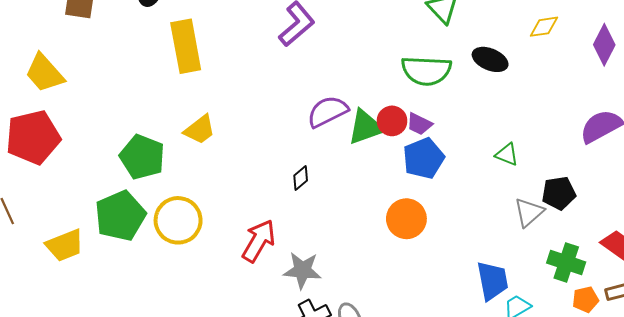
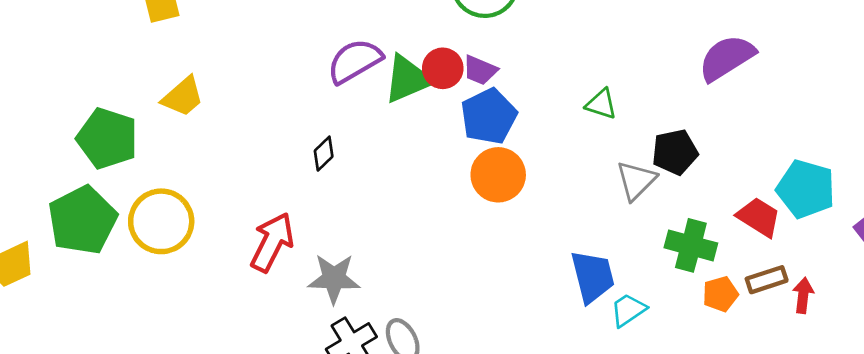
orange circle: (406, 219) -> (498, 175), moved

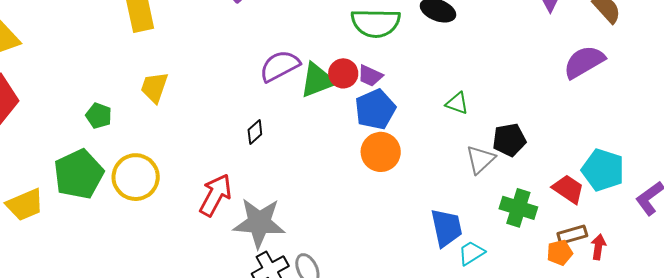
purple semicircle: (727, 58) -> (584, 62), moved
yellow trapezoid: (183, 97) -> (154, 87), turned 148
green pentagon: (107, 138) -> (99, 116), size x0.6
gray star: (334, 279) -> (259, 223), size x1.4
orange pentagon: (720, 294) -> (560, 253), moved

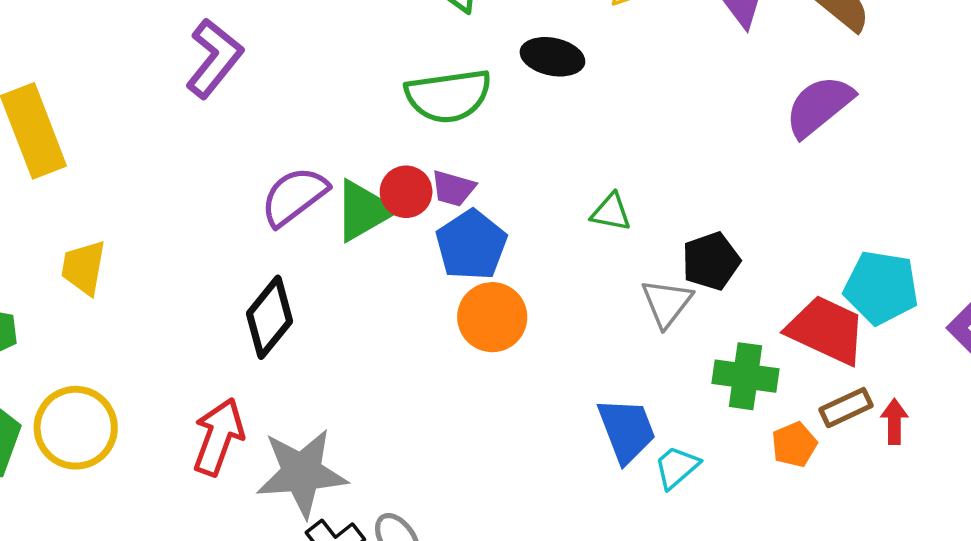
black diamond: (255, 132) -> (269, 317), size x1.8
red trapezoid: (568, 189) -> (826, 330), size x1.4
orange pentagon: (560, 253) -> (794, 445), moved

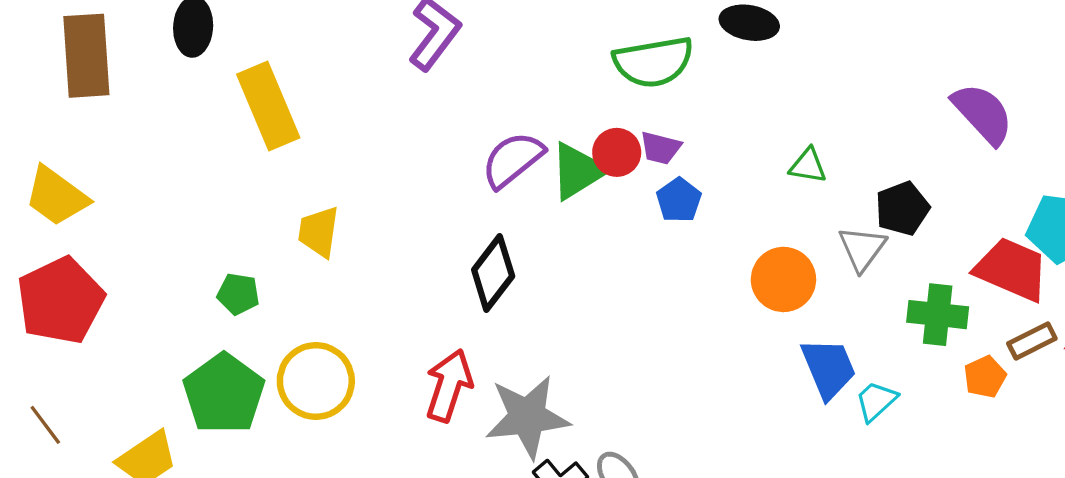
purple semicircle: (819, 106) -> (983, 114), moved, turned 88
blue pentagon: (471, 245) -> (679, 200), size x0.7
orange circle: (492, 317) -> (783, 279), moved

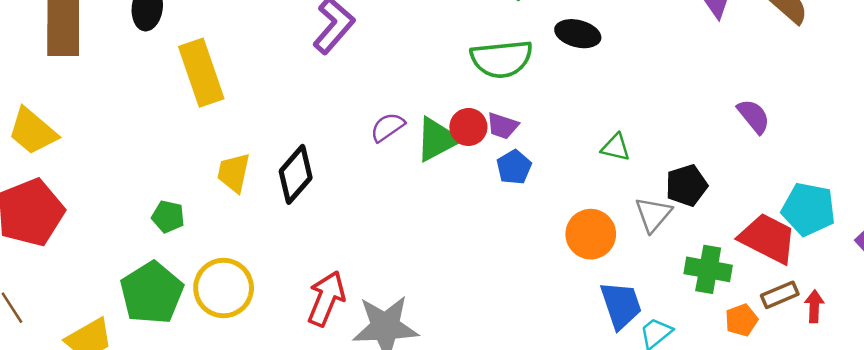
purple semicircle: (983, 114) -> (754, 116), size x0.7
purple semicircle: (513, 160) -> (388, 127), size x0.7
black diamond: (493, 273) -> (296, 174), moved

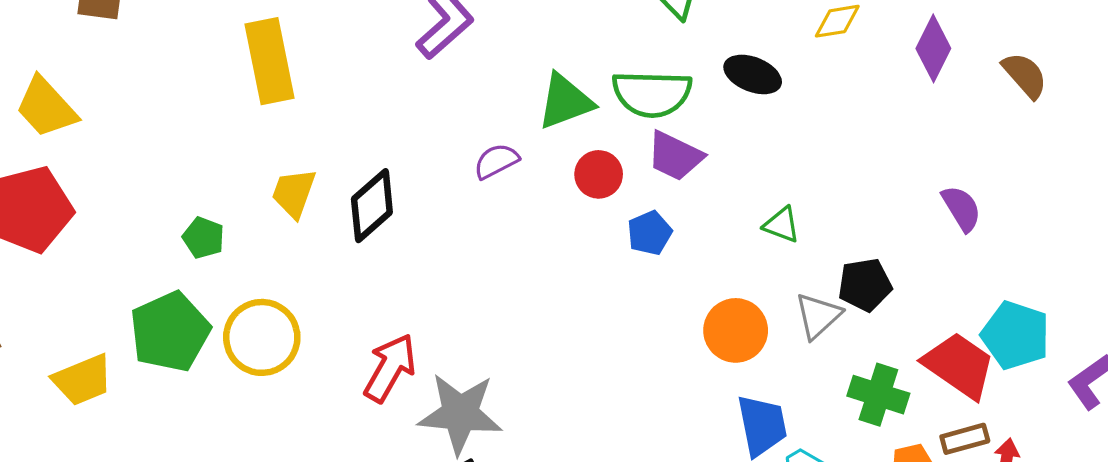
purple trapezoid: (502, 126) -> (675, 156), moved, size x1.4
green triangle: (437, 139) -> (565, 101), moved

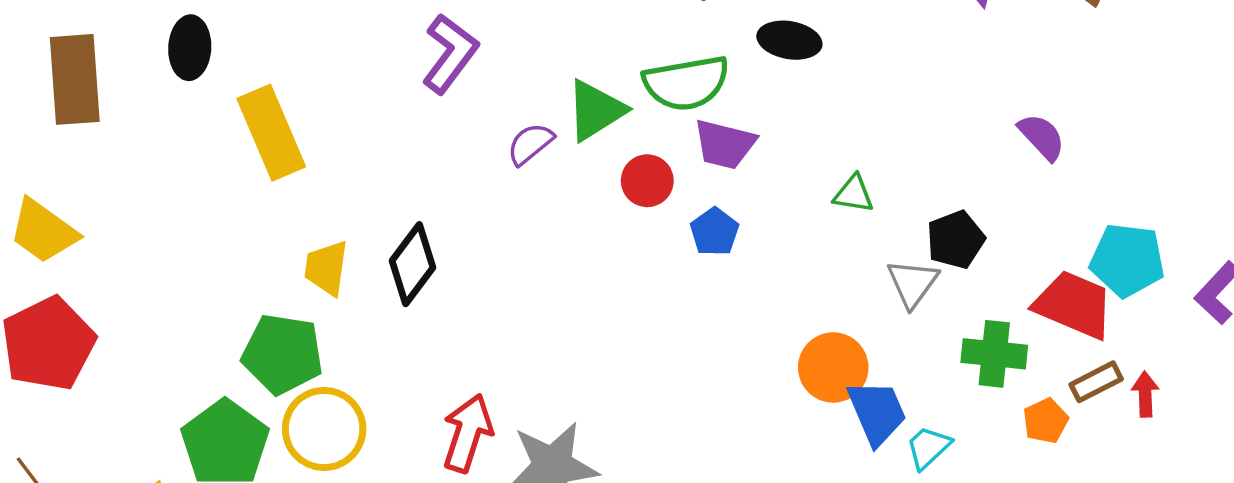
purple semicircle: (496, 161) -> (530, 144), moved
green pentagon: (203, 238) -> (283, 354), moved, size x1.8
orange circle: (736, 330) -> (833, 367), moved

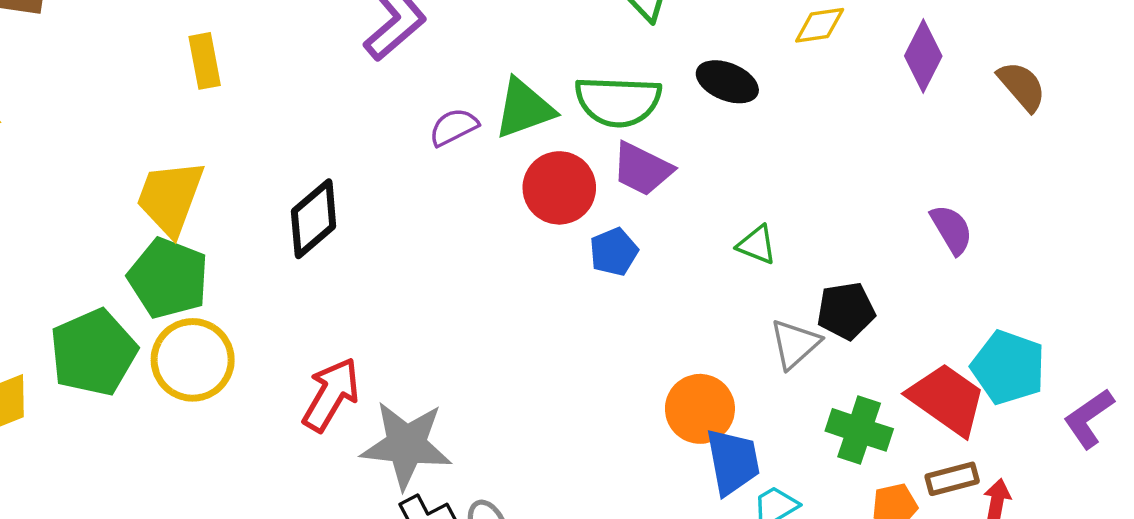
yellow rectangle: (271, 133) -> (205, 61), size x0.6
red circle: (647, 181) -> (559, 188), size x1.4
yellow trapezoid: (326, 268) -> (170, 198), moved, size x1.4

